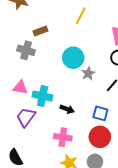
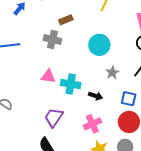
gray star: (88, 73) -> (112, 73), moved
purple trapezoid: (26, 117) -> (54, 117), moved
pink cross: (63, 137) -> (92, 124), turned -30

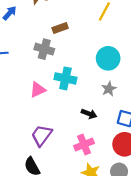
cyan circle: (99, 45) -> (108, 58), moved
pink triangle: (48, 76) -> (38, 90), turned -35
cyan cross: (71, 84) -> (65, 78), moved

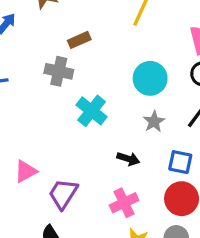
cyan cross: (65, 78) -> (92, 111), turned 30
pink triangle: (38, 90) -> (26, 171), moved

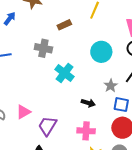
brown rectangle: (79, 40) -> (64, 25), moved
gray star: (154, 122) -> (111, 86), moved
pink cross: (124, 203) -> (86, 131), turned 30

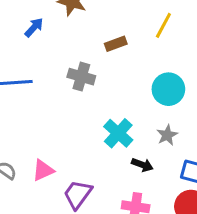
cyan cross: (65, 73) -> (118, 133), moved
gray star: (111, 86) -> (167, 135), moved

